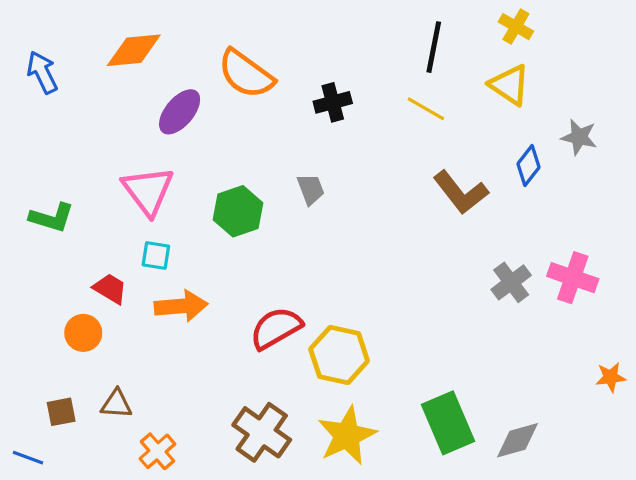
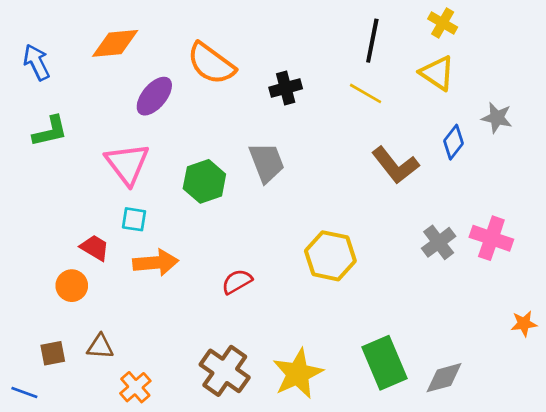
gray trapezoid: (311, 189) -> (267, 162), size x1.5
green L-shape: (52, 218) -> (50, 131), moved, turned -30
red semicircle: (276, 328) -> (237, 282), size x0.7
yellow hexagon: (339, 355) -> (330, 256), moved

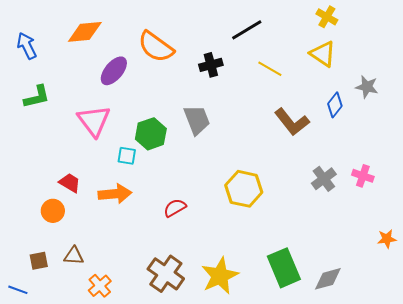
black line: (372, 41) -> (247, 30), moved, turned 48
cyan square: (134, 219) -> (127, 156), moved
pink cross: (491, 238) -> (363, 176), size x0.7

